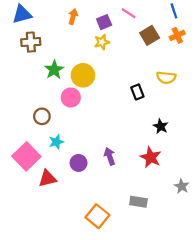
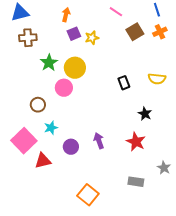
purple square: (104, 22) -> (74, 34), moved
yellow semicircle: (166, 78) -> (157, 79), moved
gray rectangle: (138, 202) -> (136, 182), moved

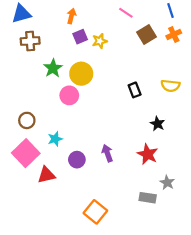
brown circle: (38, 105) -> (27, 120), moved
gray star: (164, 168) -> (167, 182), moved

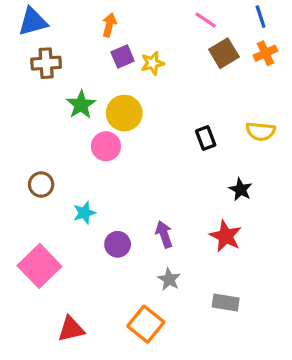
pink line: (126, 13) -> (206, 20), moved
pink square: (26, 153) -> (39, 266), moved
red triangle: (46, 175) -> (71, 329), moved
gray star: (167, 182) -> (169, 279), moved

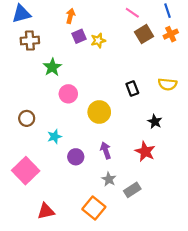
yellow circle: (124, 113) -> (99, 112), moved
gray rectangle: (226, 303) -> (132, 190), moved, turned -42

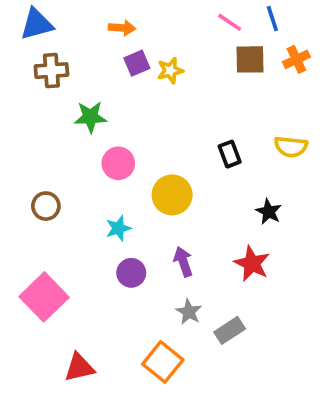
blue line: (168, 11) -> (272, 19), moved
orange arrow: (70, 16) -> (122, 28), turned 80
brown square: (144, 34) -> (250, 59), turned 30
green star: (52, 67) -> (90, 117), turned 30
cyan star: (54, 137) -> (118, 228), moved

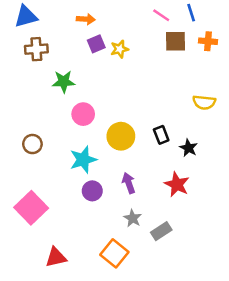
orange cross: (296, 59) -> (208, 41), turned 30
black rectangle: (230, 154) -> (161, 135), moved
cyan star: (118, 228) -> (83, 160), size x1.5

